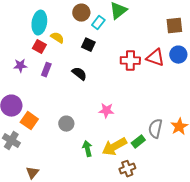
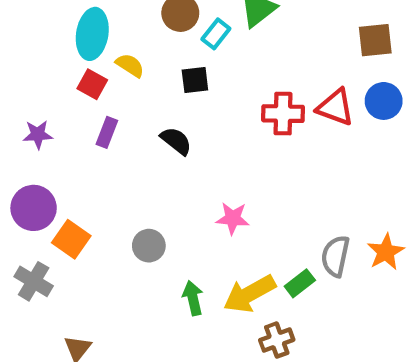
black square: (88, 45) -> (195, 80), turned -32
purple star: (20, 66) -> (38, 135), moved

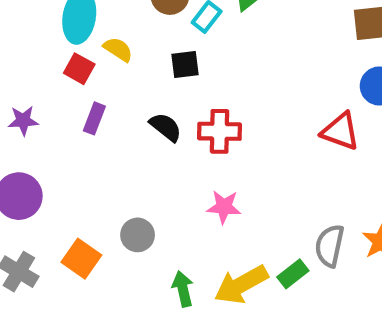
red triangle: (335, 107) -> (340, 131), moved
red cross: (283, 114) -> (220, 131), moved
orange square: (71, 239) -> (81, 259), moved

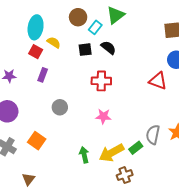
black semicircle: (166, 127) -> (108, 48), moved
gray circle: (138, 235) -> (60, 107), moved

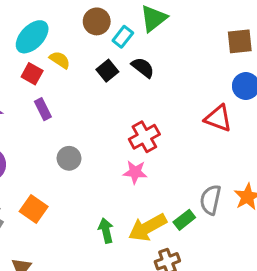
cyan ellipse: (36, 27) -> (32, 37), turned 35
black square: (85, 50) -> (107, 71), turned -32
purple rectangle: (43, 75) -> (43, 109), turned -48
red cross: (101, 81) -> (144, 137), moved, turned -30

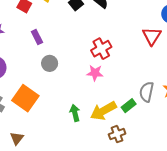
purple rectangle: (43, 109) -> (37, 37), moved
red triangle: (218, 118) -> (152, 36), turned 42
orange square: (34, 209) -> (25, 98), size x1.4

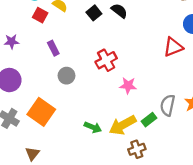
red triangle: (152, 36) -> (173, 47), turned 36
red cross: (101, 49) -> (106, 60), moved
pink star: (95, 73) -> (128, 86), moved
green arrow: (75, 113) -> (93, 127), turned 126

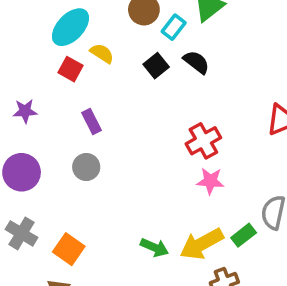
red cross: (106, 60) -> (203, 141), moved
gray circle: (67, 76) -> (86, 167), moved
orange square: (41, 112) -> (69, 249), moved, size x0.7

